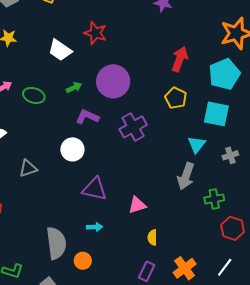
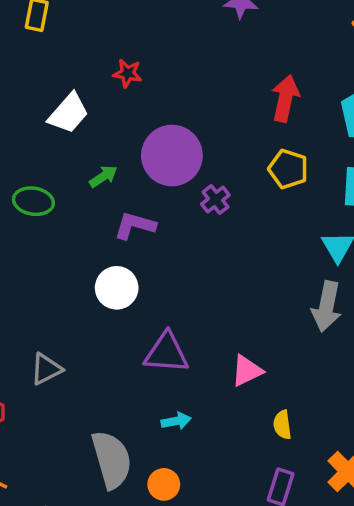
red star: (95, 33) -> (128, 73), size x0.7
white trapezoid: (60, 50) -> (68, 113), turned -75
purple cross: (133, 127) -> (215, 200), moved, size x0.6
gray triangle: (28, 168) -> (46, 369), moved

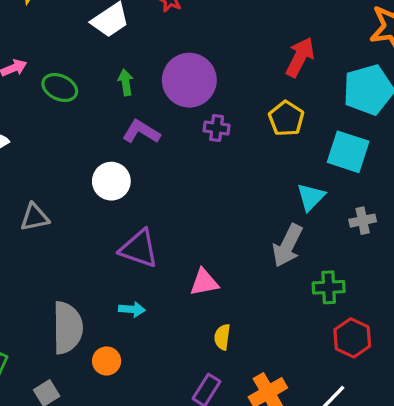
green arrow: (103, 176) -> (126, 82), turned -80
purple cross: (215, 200) -> (217, 128), turned 30
gray triangle: (46, 369) -> (35, 217), moved

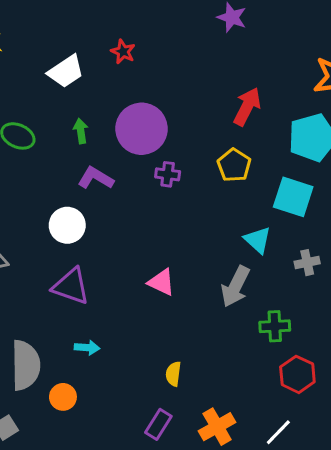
cyan triangle: (311, 197) -> (258, 240), turned -32
purple triangle: (139, 249) -> (71, 286), moved
pink triangle: (204, 282) -> (162, 282), moved, turned 36

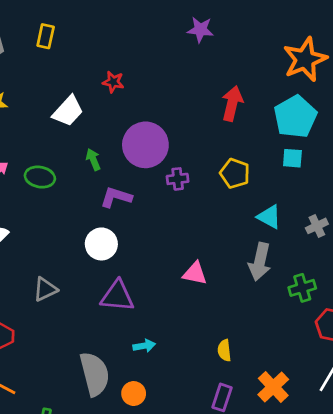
yellow pentagon: (234, 165) -> (235, 173), moved
cyan square: (293, 197) -> (292, 158), moved, size x0.6

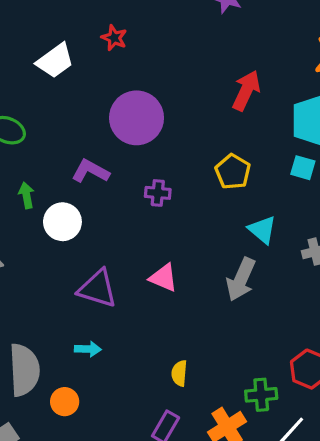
green arrow: (93, 160) -> (26, 195), moved
purple cross: (178, 179) -> (158, 193), moved
green cross: (302, 288) -> (261, 395), moved
purple triangle: (117, 296) -> (98, 289), moved

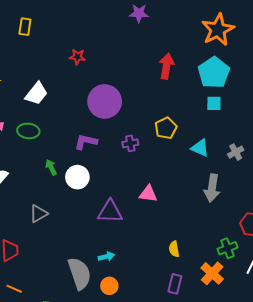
white trapezoid: (55, 61) -> (36, 94), moved
yellow pentagon: (233, 172) -> (166, 128), moved, turned 30
gray arrow: (241, 279) -> (212, 188), moved
cyan arrow: (88, 349) -> (106, 257), moved

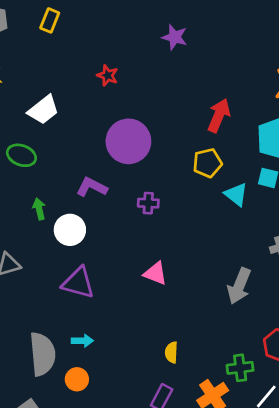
purple star: (139, 13) -> (175, 37), moved
yellow pentagon: (166, 128) -> (207, 163), moved
cyan triangle: (200, 148) -> (236, 194), moved
purple triangle: (110, 212) -> (78, 283), moved

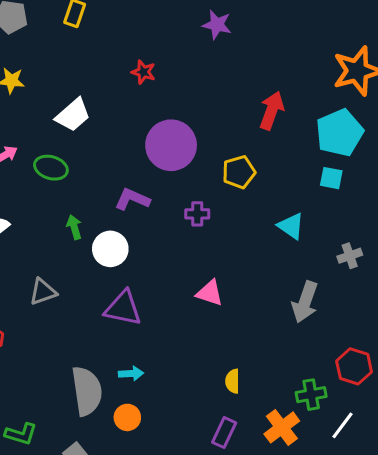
yellow pentagon: (207, 163) -> (239, 172), moved
cyan triangle: (236, 194) -> (291, 226), moved

